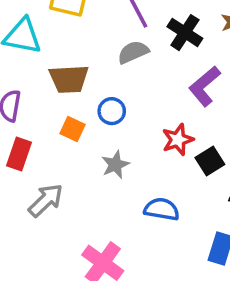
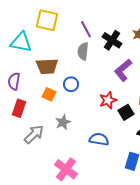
gray semicircle: (133, 52) -> (83, 51), turned -60
gray star: (115, 165) -> (63, 122), moved

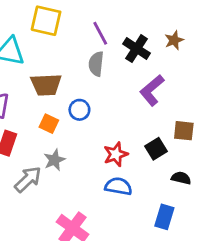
red star: (108, 100) -> (116, 154), moved
gray star: (63, 122) -> (54, 160), moved

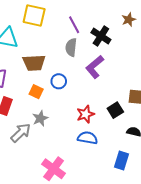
brown star: (174, 40) -> (129, 20), moved
purple L-shape: (152, 90) -> (95, 67), moved

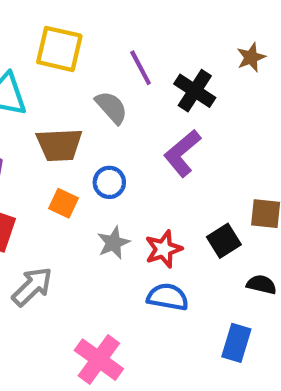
gray semicircle: (71, 47) -> (111, 107), moved, turned 132
gray star: (40, 118) -> (113, 243), moved

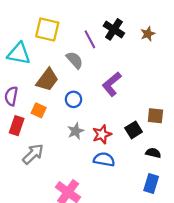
black cross: (195, 91) -> (114, 29), moved
brown trapezoid: (59, 145) -> (47, 80), turned -50
orange square: (63, 203) -> (39, 110), moved
blue rectangle: (236, 343) -> (151, 183), moved

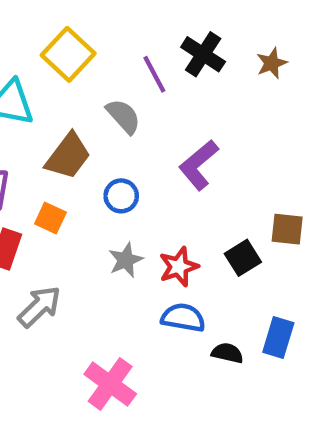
yellow square: (47, 29) -> (68, 54), turned 30
black semicircle: (153, 153) -> (227, 353), moved
blue rectangle: (151, 183) -> (278, 337), moved

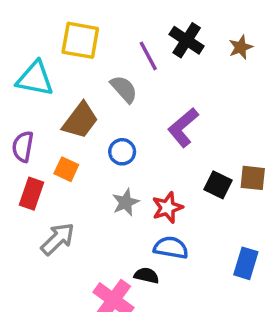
yellow square: (68, 54) -> (80, 40), turned -33
black square: (243, 258) -> (218, 185), moved, turned -32
black semicircle: (227, 353) -> (146, 276), moved

